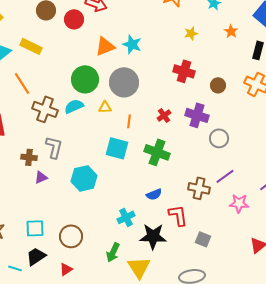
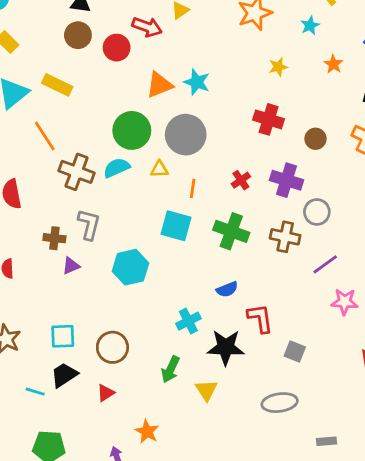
brown cross: (199, 188) -> (285, 237), moved
yellow triangle: (139, 267) -> (206, 390), size x0.7

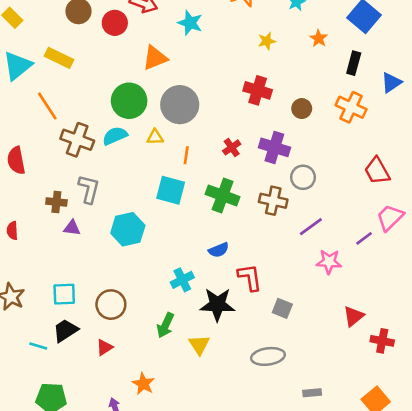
cyan star: (197, 82) -> (190, 23), moved
purple triangle: (71, 266) -> (72, 228), turned 30

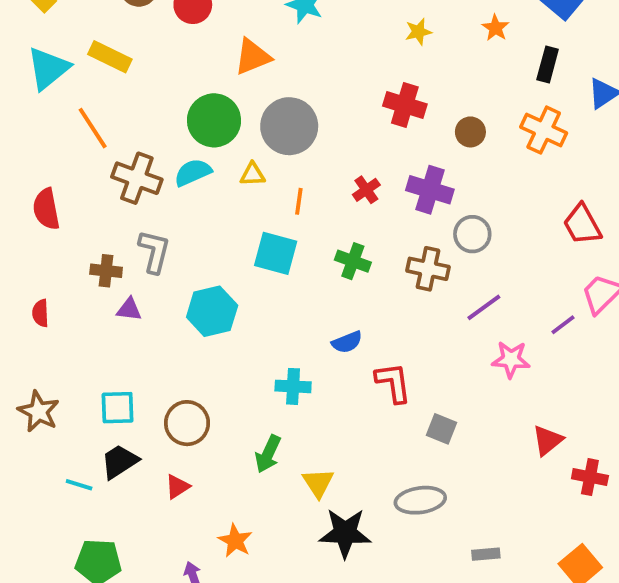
green cross: (223, 195) -> (353, 261), size x0.7
cyan cross: (182, 280) -> (293, 386), turned 30
black star: (217, 305) -> (345, 533), moved

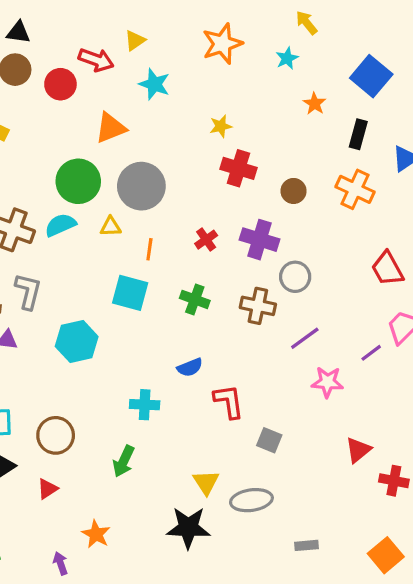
yellow star: (418, 32) -> (221, 126), moved
yellow triangle: (318, 483) -> (206, 482), moved

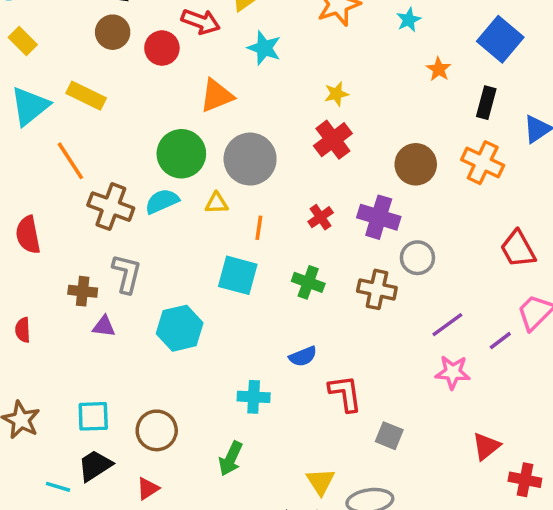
red cross: (238, 168) -> (333, 140), moved, turned 36
brown circle: (294, 191) -> (416, 164), size x1.5
purple line: (305, 338) -> (447, 325), moved

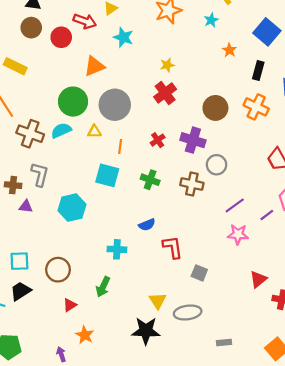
red triangle: (148, 489) -> (70, 305), moved

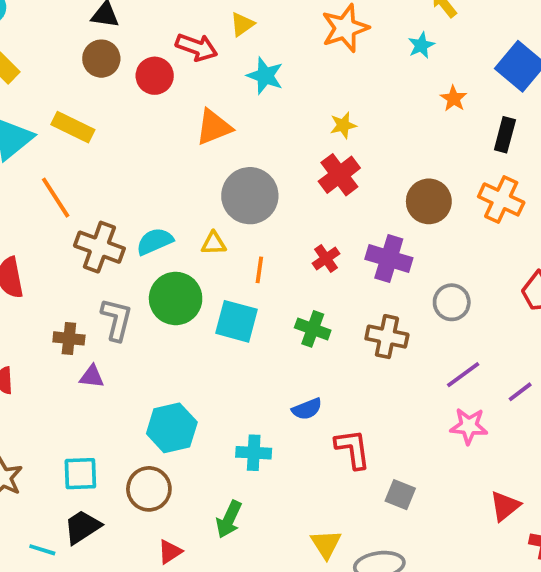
green circle: (73, 102) -> (176, 298), moved
gray circle: (217, 165) -> (452, 302), moved
cyan hexagon: (72, 208) -> (172, 428), moved

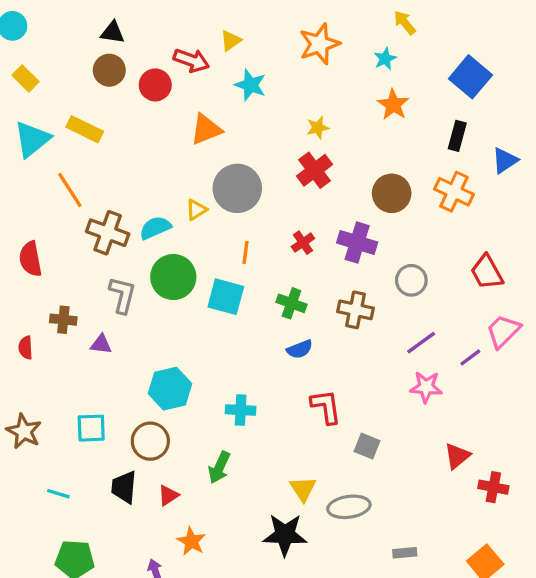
orange star: (454, 99) -> (393, 105), moved, size x1.4
yellow triangle: (214, 243) -> (196, 210), moved, turned -30
brown cross: (69, 338) -> (63, 320), moved
blue semicircle: (307, 409) -> (300, 349), moved
black trapezoid: (82, 527) -> (124, 487), moved, turned -52

